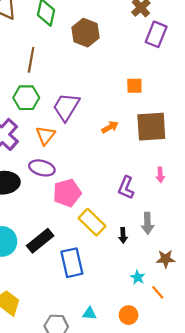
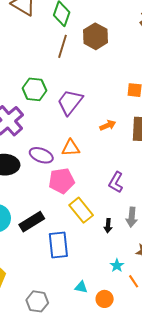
brown line: (31, 60) -> (63, 46), moved
orange triangle: (45, 135) -> (71, 148), moved, turned 42
cyan triangle: (89, 313) -> (81, 287), moved

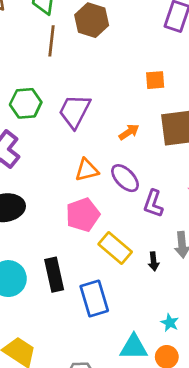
purple ellipse: (41, 155) -> (125, 178), moved, turned 35
black rectangle: (32, 222) -> (54, 275), turned -60
cyan star: (117, 265) -> (170, 323), moved
cyan triangle: (81, 287) -> (134, 347), size x1.6

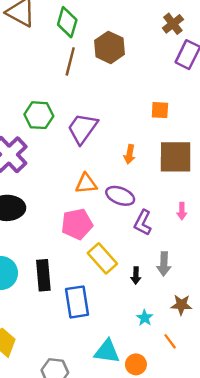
orange arrow: (129, 132) -> (130, 154), turned 126
purple ellipse: (125, 178) -> (120, 196), turned -32
cyan star: (170, 323) -> (145, 318), moved

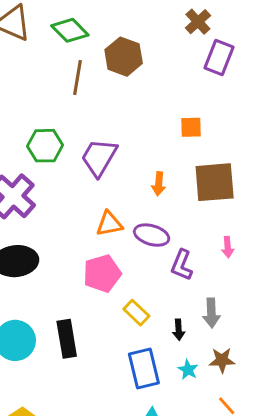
green diamond: (67, 22) -> (70, 30), turned -56
yellow rectangle: (102, 258) -> (136, 313), size x0.7
blue rectangle: (77, 302) -> (144, 369), moved
brown star: (181, 305) -> (222, 360), moved
cyan star: (145, 318) -> (188, 370), moved

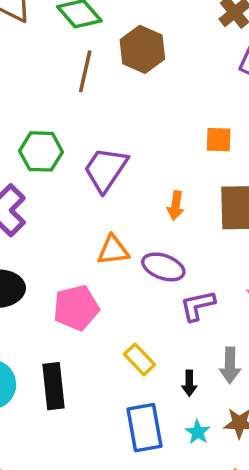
purple L-shape: (182, 265) -> (198, 305), turned 52
pink pentagon: (102, 273) -> (76, 308), moved

